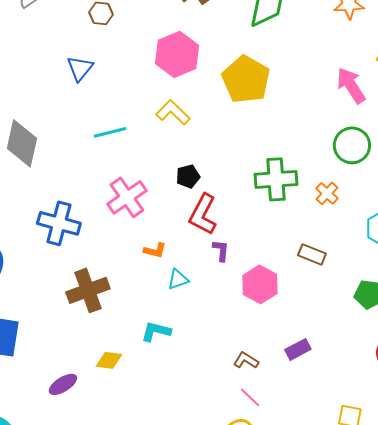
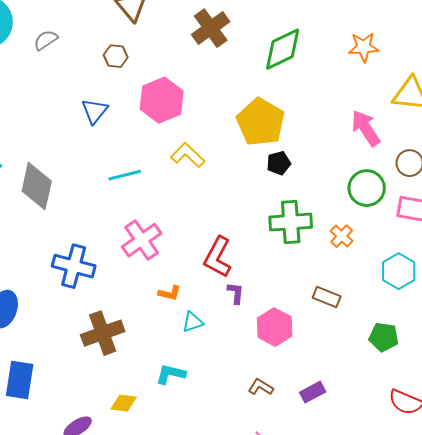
pink hexagon: (177, 54) -> (162, 100), moved
black pentagon: (188, 176) -> (279, 163), moved
brown L-shape: (246, 360) -> (261, 387), moved

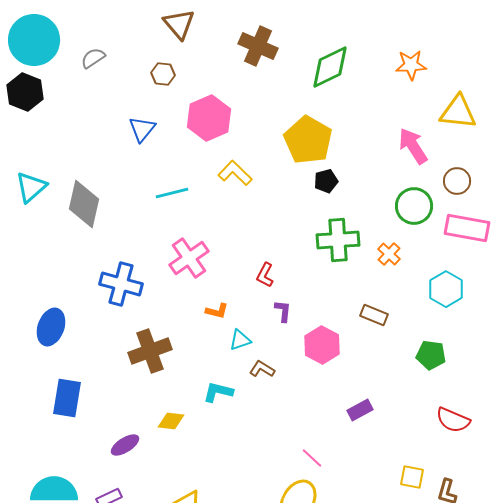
brown cross: (211, 28) -> (258, 46), turned -30
red L-shape: (218, 257) -> (265, 275), size x0.6
brown L-shape: (261, 387) -> (262, 369), moved

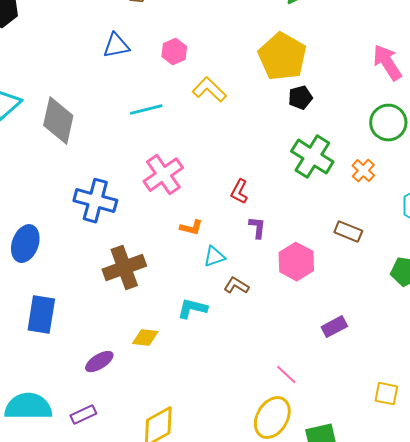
pink hexagon: (209, 118) -> (174, 52), moved, size x0.6
blue triangle: (142, 129) -> (116, 46), turned 40
green cross: (338, 240) -> (312, 157), turned 36

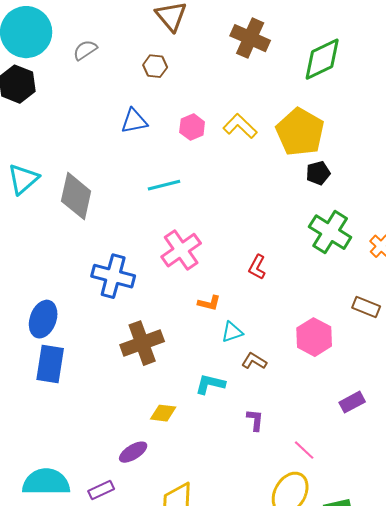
yellow L-shape: (209, 90) -> (240, 126), moved
purple L-shape: (257, 228) -> (255, 420), moved
blue rectangle: (41, 315) -> (50, 364), moved
purple ellipse: (99, 362) -> (133, 452), moved

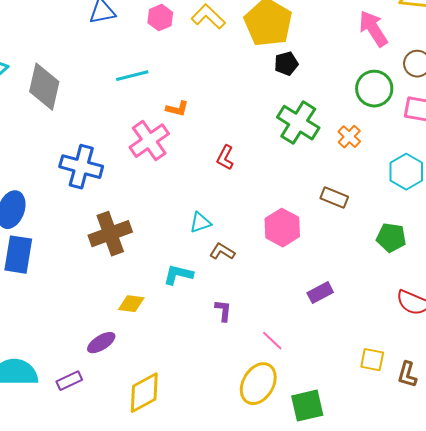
orange L-shape: (209, 303) -> (177, 109), moved

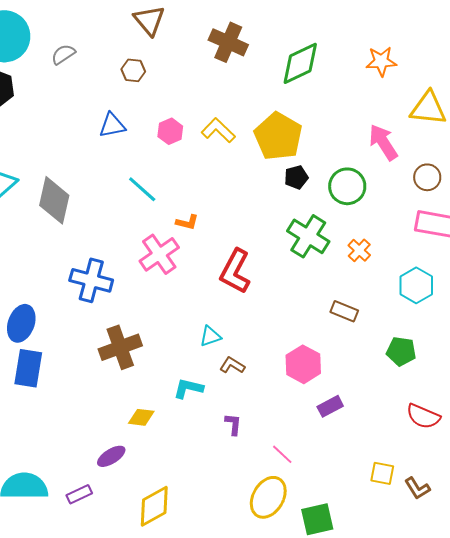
cyan line: (132, 76) -> (142, 189), turned 56
green circle: (374, 89) -> (347, 186), moved
red L-shape: (225, 158) -> (235, 271), size x1.8
pink hexagon: (282, 228) -> (303, 364), moved
brown L-shape: (407, 375) -> (417, 488), turned -48

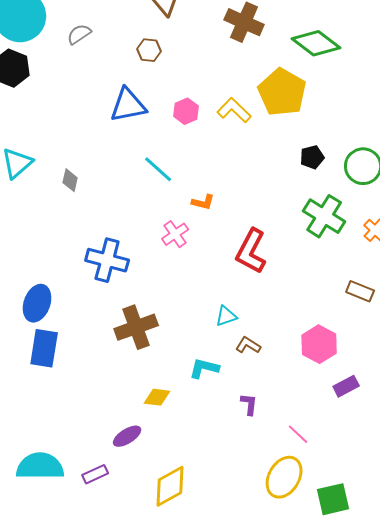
green diamond: (300, 63) -> (316, 43), turned 63
blue triangle: (112, 125) -> (128, 105), size x1.4
yellow pentagon: (278, 136) -> (282, 92), moved
gray diamond: (54, 200) -> (70, 180), size x0.5
pink cross: (159, 254) -> (175, 234), size x0.7

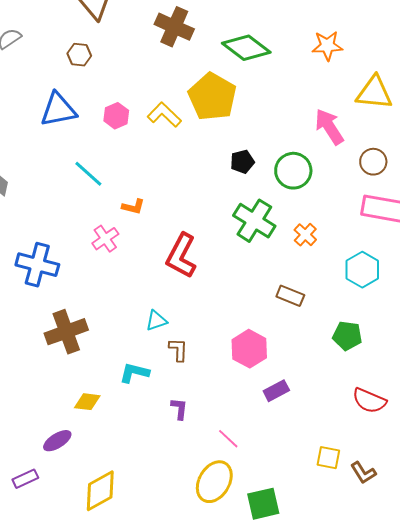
brown L-shape: (248, 345) -> (178, 350), turned 60

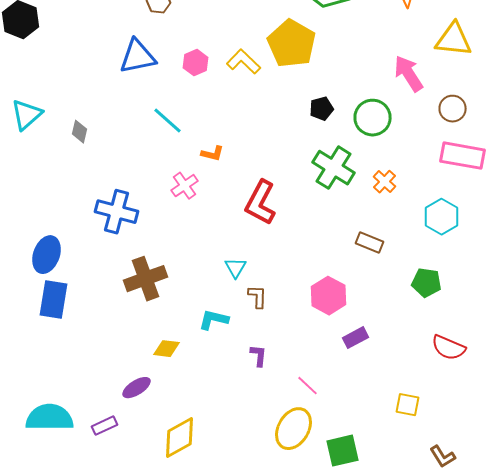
cyan triangle: (156, 321) -> (236, 268), turned -40
brown L-shape: (363, 473) -> (442, 457), moved

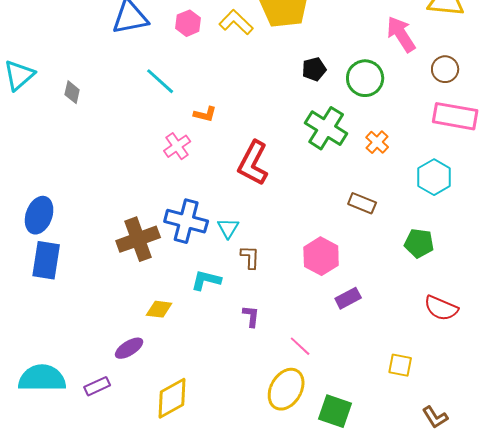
blue cross: (116, 212) -> (186, 221), moved
green square: (342, 451) -> (335, 411), turned 32

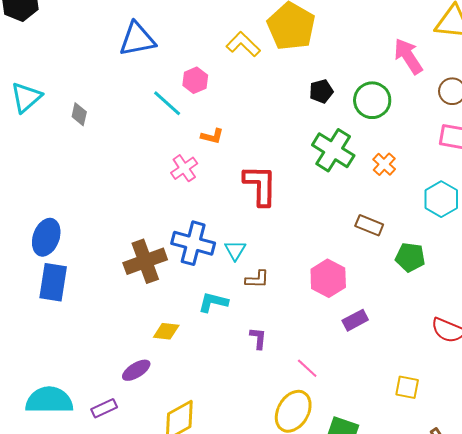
pink hexagon: (188, 23) -> (195, 80), moved
red L-shape: (253, 163) -> (260, 185), turned 153
green pentagon: (419, 243) -> (410, 257), moved
brown L-shape: (250, 257) -> (257, 279), turned 90

